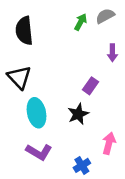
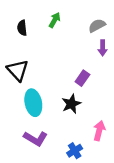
gray semicircle: (105, 16) -> (97, 26), moved
green arrow: (81, 22) -> (55, 20), moved
black semicircle: (24, 31) -> (22, 28), size x0.6

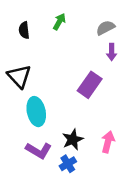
purple rectangle: (82, 78) -> (90, 85), size x1.5
black star: (71, 104) -> (73, 139), moved
blue cross: (75, 151) -> (68, 164), moved

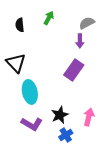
purple arrow: (112, 52) -> (80, 41), moved
blue cross: (68, 164) -> (66, 135), moved

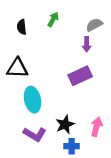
black triangle: (16, 63) -> (17, 68), turned -45
purple rectangle: (74, 70) -> (80, 76), turned 30
blue cross: (66, 135) -> (72, 146), turned 32

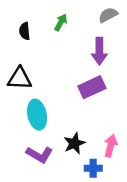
gray semicircle: (94, 25) -> (108, 15), moved
purple arrow: (87, 44) -> (99, 51), size x1.5
blue cross: (72, 146) -> (93, 168), moved

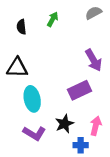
purple arrow: (99, 51) -> (94, 60), moved, turned -30
purple rectangle: (92, 87) -> (80, 90), moved

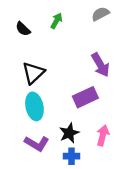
black semicircle: (21, 27) -> (23, 29), turned -40
black triangle: (17, 68) -> (33, 73), moved, turned -45
blue cross: (81, 145) -> (71, 156), moved

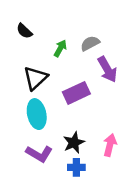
gray semicircle: (100, 14) -> (90, 43), moved
green arrow: (56, 21) -> (60, 48), moved
purple rectangle: (85, 97) -> (76, 93), moved

